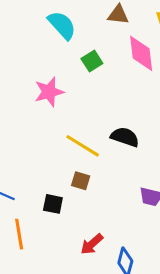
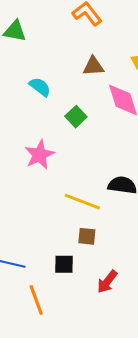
cyan semicircle: (62, 25) -> (40, 87), size x0.7
red arrow: (92, 244) -> (107, 282), moved

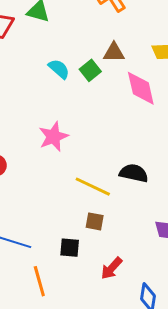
green square: (76, 117) -> (90, 70), moved

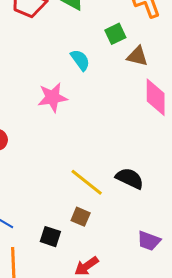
green square: (90, 70) -> (115, 34), moved
pink star: (53, 137) -> (52, 97), moved

